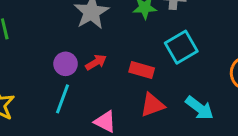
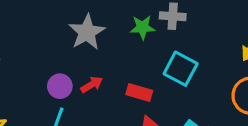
cyan square: (181, 47) -> (181, 69), turned -32

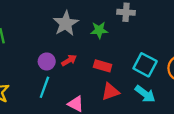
green star: (142, 27) -> (99, 30), moved
cyan square: (181, 69) -> (145, 65), moved

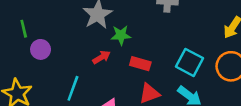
green star: (99, 30) -> (121, 35), moved
purple circle: (47, 61) -> (41, 49), moved

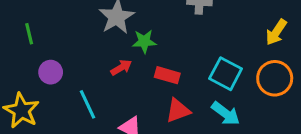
purple circle: (41, 49) -> (51, 72), moved
cyan line: (73, 88) -> (87, 104), turned -45

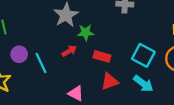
cyan line: (87, 104) -> (41, 63), moved

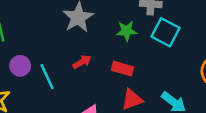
green star: (86, 32) -> (127, 31), moved
cyan square: (143, 55) -> (166, 32), moved

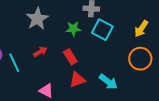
red rectangle: (122, 69) -> (70, 57), turned 42

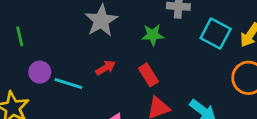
cyan square: (102, 30) -> (216, 33), moved
cyan line: (14, 63) -> (68, 84), turned -48

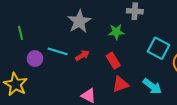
cyan square: (216, 33) -> (159, 48), moved
cyan line: (68, 84) -> (58, 51), moved

